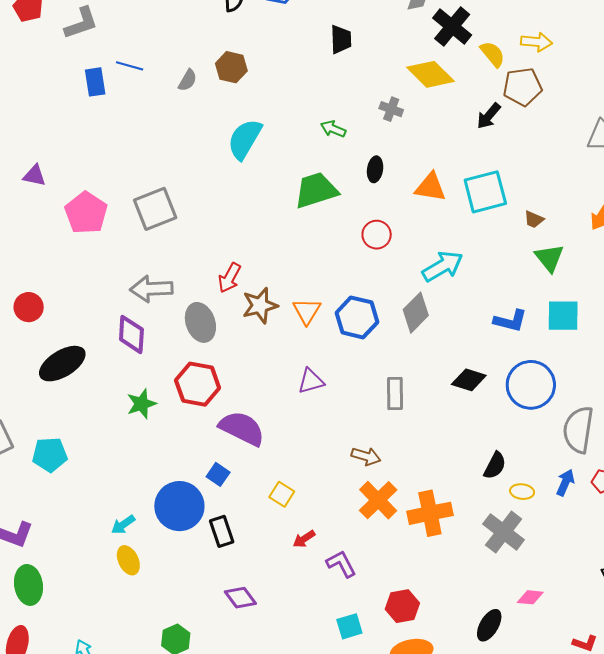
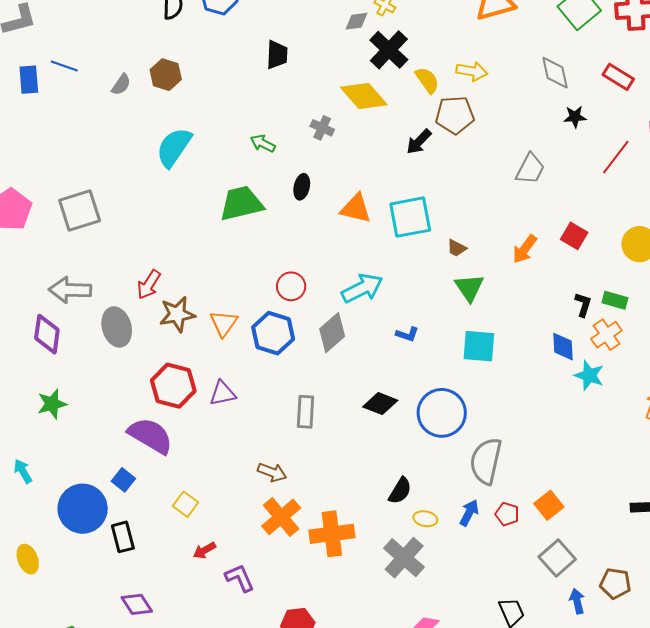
red circle: (377, 235) -> (291, 286), moved
blue L-shape: (510, 321) -> (407, 334), moved, size x0.7
red hexagon: (198, 384) -> (173, 386), moved
cyan arrow: (123, 525) -> (23, 471), moved, turned 90

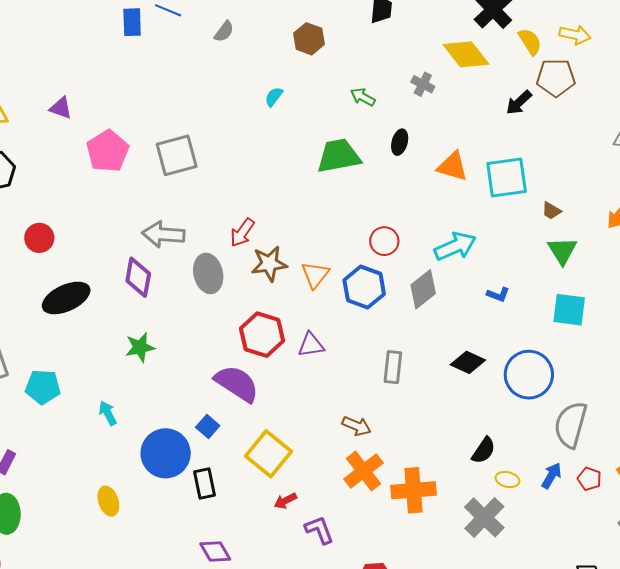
brown hexagon: (166, 75) -> (309, 39), moved
cyan semicircle: (174, 147) -> (274, 97), size x0.5
yellow square: (185, 504) -> (269, 454), size x1.8

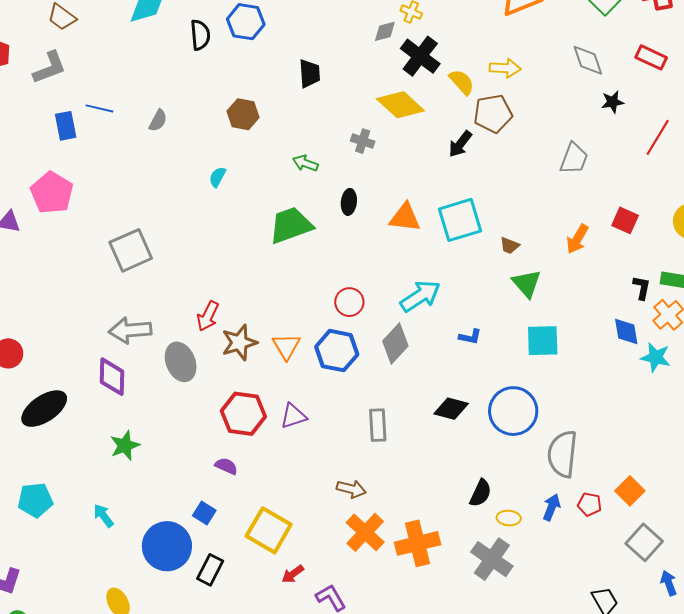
pink pentagon: (108, 151) -> (52, 193), moved
purple semicircle: (237, 384) -> (226, 466), size x0.5
black rectangle: (204, 483) -> (210, 570), turned 48

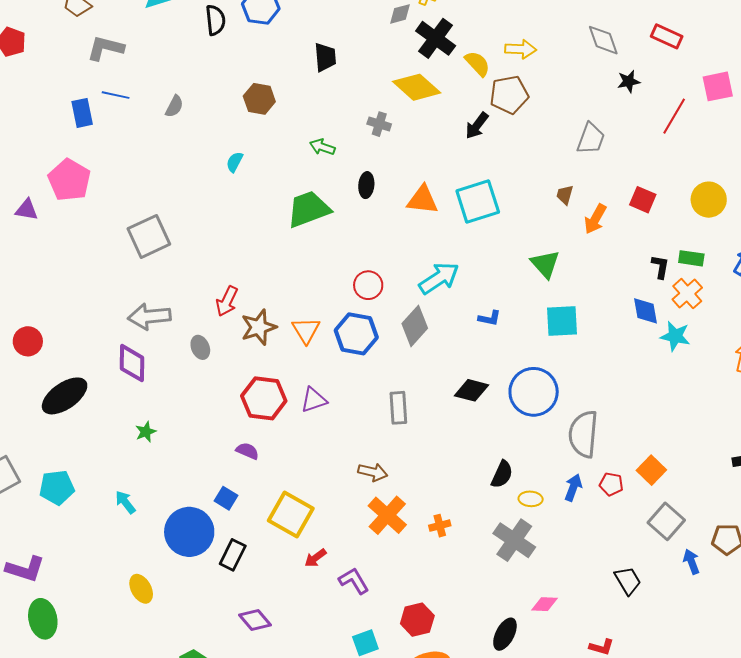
gray L-shape: (49, 68) -> (106, 48), moved, turned -144
brown trapezoid: (510, 246) -> (565, 195), moved, turned 85
gray ellipse: (181, 362) -> (200, 347), size x0.6
green star: (125, 446) -> (146, 432), size x0.7
orange cross: (418, 543) -> (440, 526), size x0.5

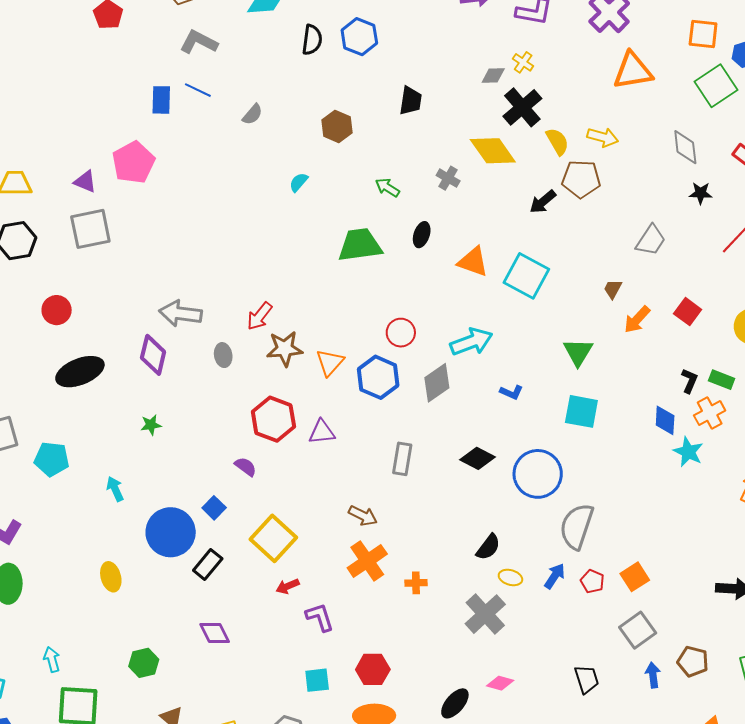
cyan square: (478, 202) -> (526, 276), turned 33
gray square: (149, 236) -> (90, 229), moved

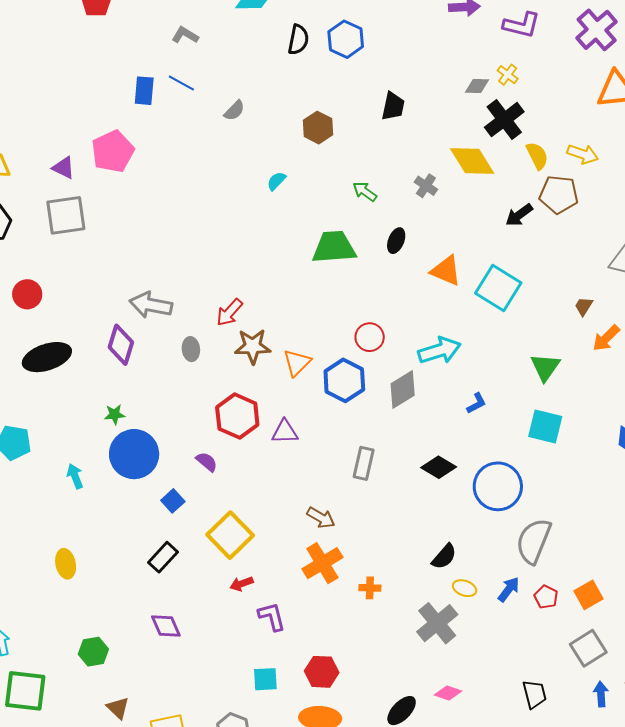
gray L-shape: (199, 42) -> (185, 35), size x0.7
blue L-shape: (511, 392) -> (476, 403), turned -55
blue circle: (171, 532) -> (134, 454), moved

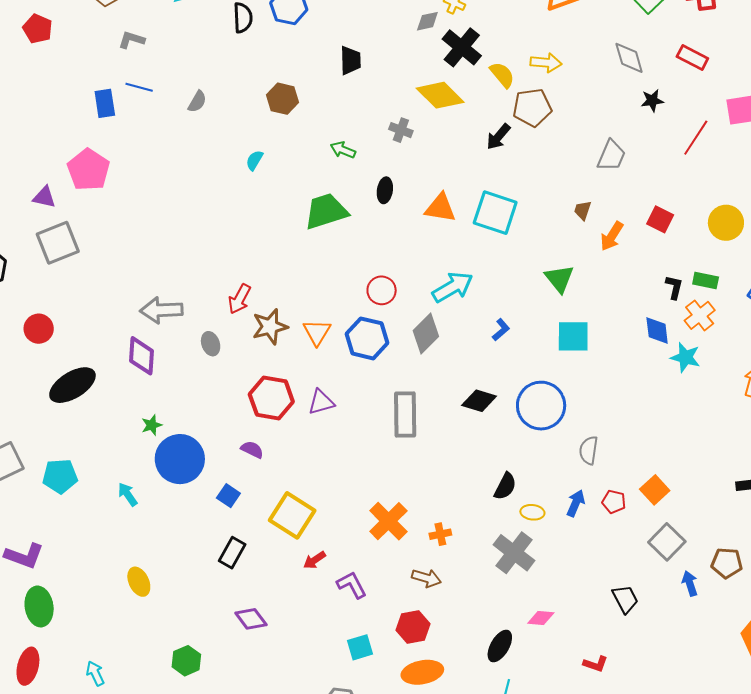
gray rectangle: (364, 463) -> (405, 414), size x1.4
brown arrow: (321, 518) -> (426, 578), moved
gray semicircle: (534, 541) -> (589, 450), size x0.6

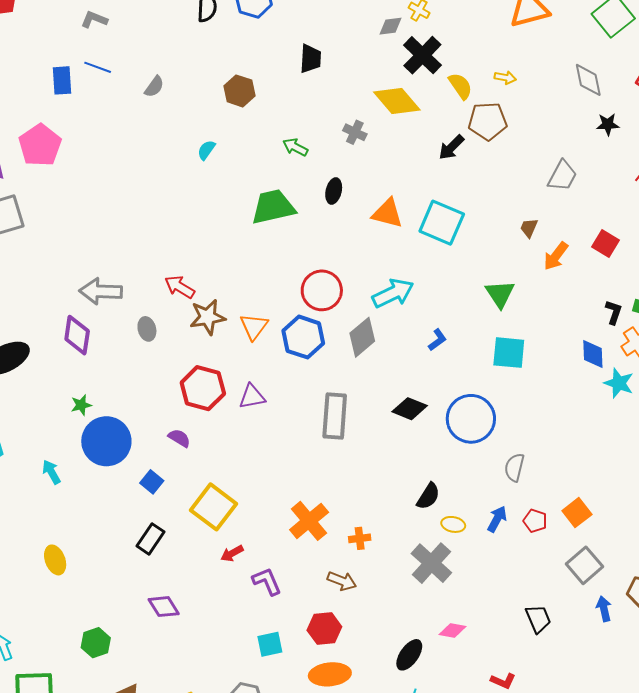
yellow arrow: (546, 63) -> (505, 78), size x0.7
red circle: (382, 290) -> (322, 290), size x1.4
red arrow: (240, 299) -> (180, 287), turned 88

